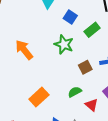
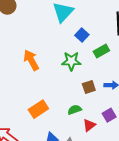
green star: (64, 44) -> (71, 61), turned -30
red triangle: (92, 105) -> (89, 125), turned 32

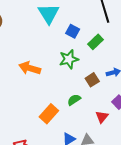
orange arrow: (31, 60) -> (30, 68), turned -30
green semicircle: (75, 110) -> (74, 100), moved

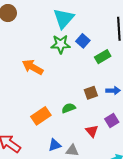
green star: (69, 59) -> (61, 44), moved
red triangle: (102, 117) -> (92, 131), turned -32

